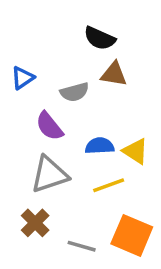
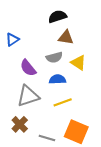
black semicircle: (100, 38) -> (57, 17), turned 138
gray semicircle: (74, 92) -> (54, 57), moved
yellow triangle: (135, 151) -> (78, 63), moved

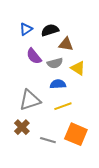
black semicircle: (57, 17) -> (50, 30), moved
blue triangle: (12, 40) -> (26, 29), moved
purple semicircle: (28, 68) -> (34, 56), moved

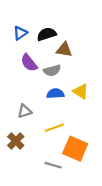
yellow triangle: (78, 68) -> (81, 91), moved
gray triangle: (30, 100) -> (25, 111), size x0.6
yellow line: (63, 106) -> (54, 128), moved
gray line: (48, 140) -> (53, 165), moved

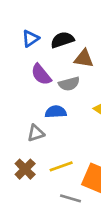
blue semicircle: (55, 94) -> (56, 112), moved
yellow line: (54, 128) -> (61, 166), moved

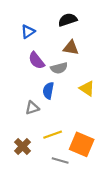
black semicircle: (62, 40) -> (68, 20), moved
blue semicircle: (56, 112) -> (48, 91), turned -77
brown cross: (25, 169) -> (23, 146), moved

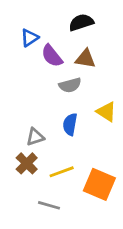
purple semicircle: (37, 61) -> (52, 56), moved
blue semicircle: (48, 91) -> (70, 124), moved
brown cross: (23, 146) -> (27, 163), moved
gray line: (60, 160) -> (49, 205), moved

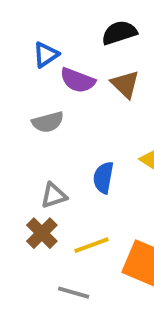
purple semicircle: (52, 56) -> (78, 80), turned -30
brown triangle: (85, 59) -> (125, 84), turned 35
gray semicircle: (70, 85) -> (48, 122), moved

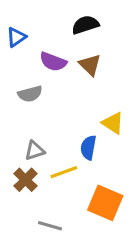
blue triangle: (46, 55) -> (16, 37), moved
blue semicircle: (103, 178) -> (88, 148), moved
yellow line: (91, 245) -> (64, 172), moved

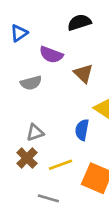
brown triangle: (90, 65) -> (83, 73), moved
yellow line: (64, 172) -> (61, 165), moved

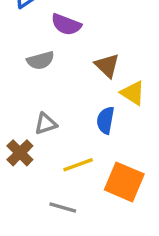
brown triangle: (83, 73) -> (107, 66), moved
brown cross: (27, 158) -> (20, 153), moved

